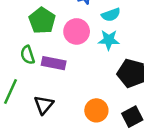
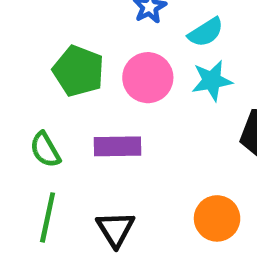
green semicircle: (28, 55) -> (45, 150), moved

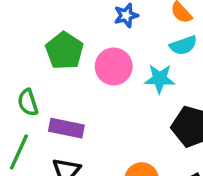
cyan semicircle: (206, 32) -> (183, 45), moved
purple rectangle: (118, 146) -> (66, 128), moved

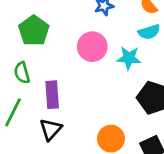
green pentagon: (64, 51) -> (34, 31), moved
purple rectangle: (66, 128) -> (52, 95), turned 72

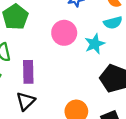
cyan star: (129, 58) -> (95, 44), turned -30

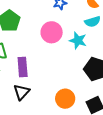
cyan star: (95, 44) -> (78, 40), turned -30

